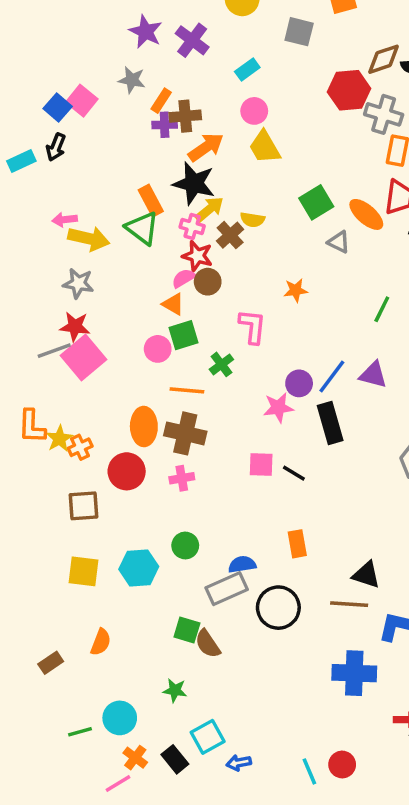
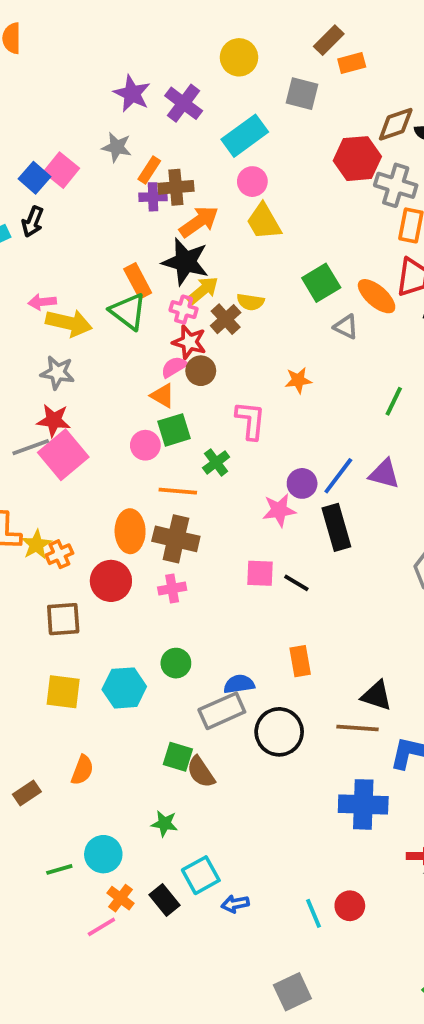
cyan rectangle: (247, 70) -> (245, 136), size x1.6

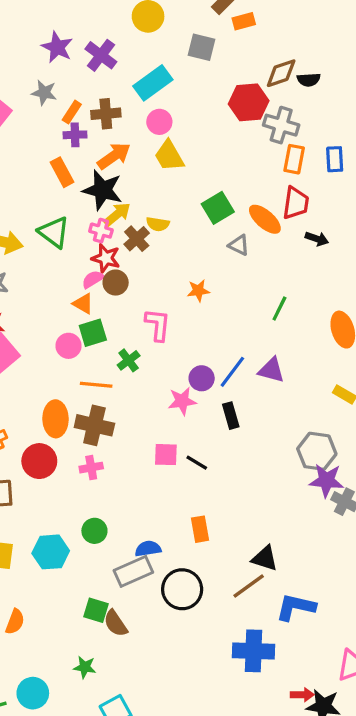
brown cross: (176, 187) -> (106, 114), moved
orange rectangle: (138, 281) -> (62, 172), moved
black rectangle: (336, 527) -> (231, 416), size x0.7
brown line: (357, 728) -> (249, 586), turned -40

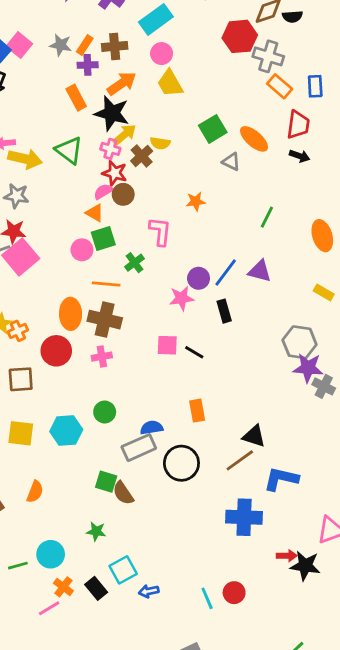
gray star: (44, 93) -> (61, 45), moved
orange rectangle: (294, 159) -> (280, 86), turned -60
red trapezoid: (296, 203) -> (298, 125), moved

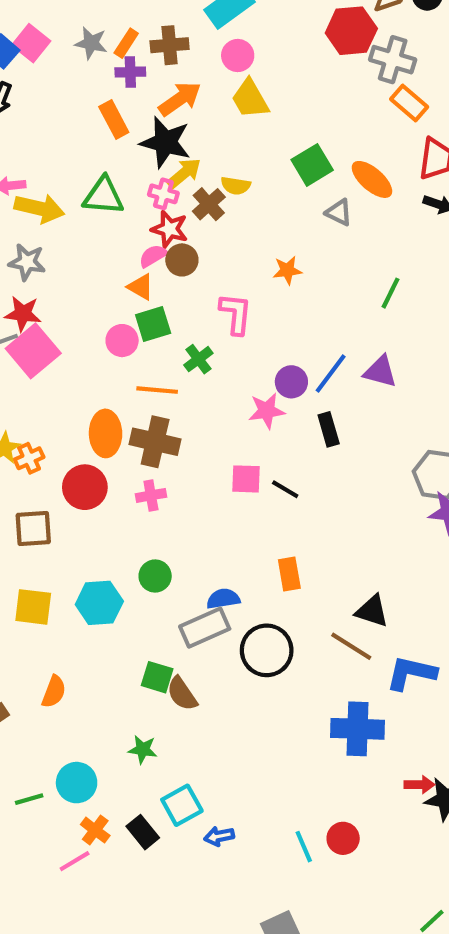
green triangle: (69, 150) -> (103, 196), turned -32
brown line: (240, 460) -> (351, 646), turned 68

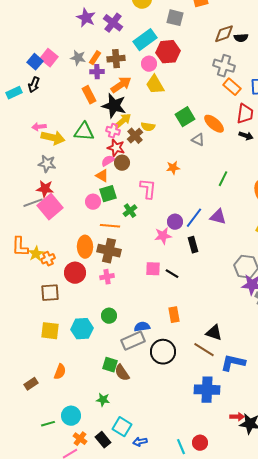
red hexagon: (351, 31) -> (168, 52), moved
cyan square: (182, 805) -> (122, 427), turned -30

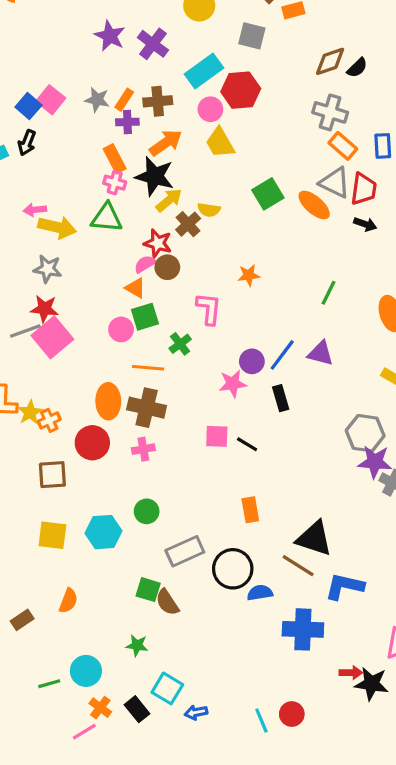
black semicircle: (241, 38) -> (357, 68), turned -40
pink cross: (113, 131) -> (115, 183), moved
gray triangle: (198, 140) -> (335, 183), moved, size x1.5
blue semicircle: (142, 327) -> (260, 593), moved
black triangle: (214, 333) -> (314, 538), size x1.4

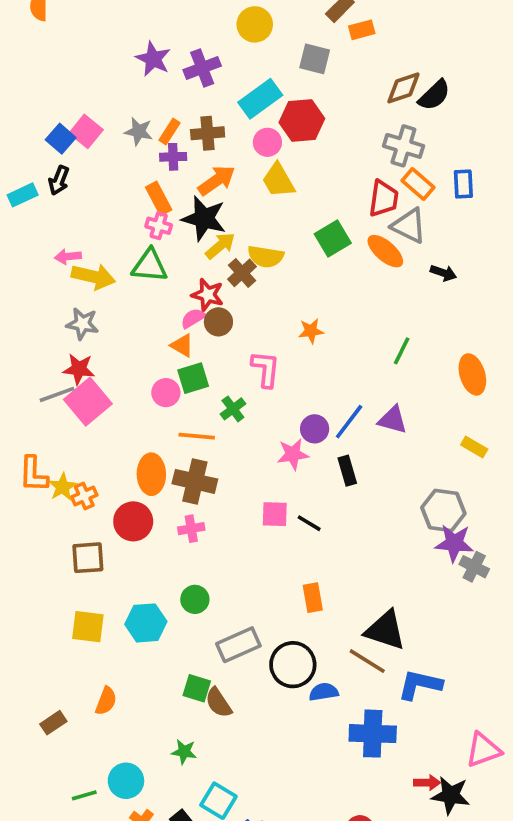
purple cross: (153, 44) -> (202, 68), turned 32
black semicircle: (357, 68) -> (434, 95), size x1.4
red trapezoid: (364, 189) -> (384, 199), moved
yellow semicircle: (209, 210) -> (266, 257), size x1.4

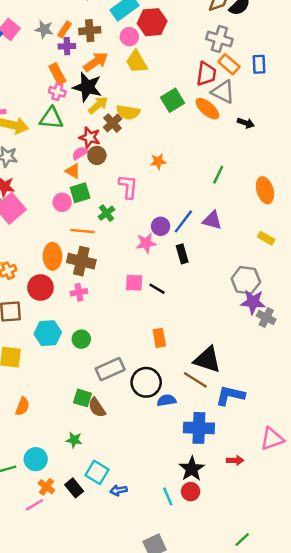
cyan hexagon: (146, 623) -> (48, 333), moved
black star: (451, 795) -> (192, 469), moved, turned 30

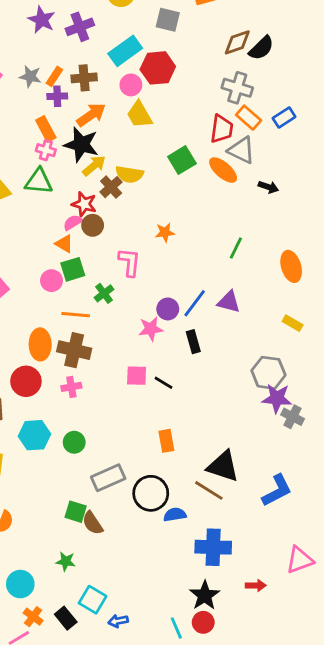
blue rectangle: (259, 64) -> (284, 118), turned 60
blue L-shape: (230, 396) -> (277, 490), moved, turned 140

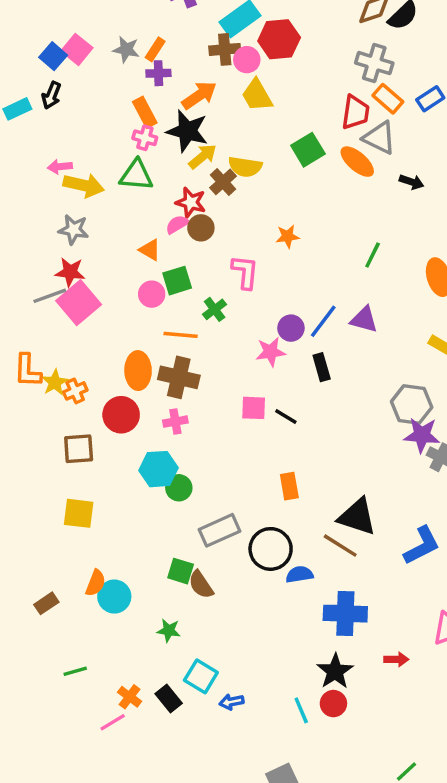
brown cross: (84, 78) -> (225, 49), moved
orange triangle: (64, 244) -> (150, 250), moved
cyan hexagon: (34, 435) -> (158, 469), moved
cyan circle: (20, 584) -> (114, 597), moved

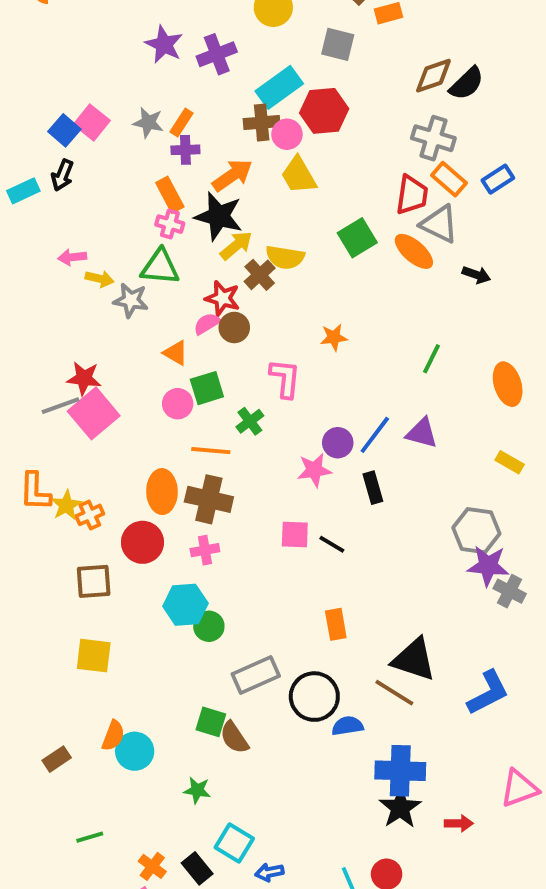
yellow arrow: (84, 185) -> (100, 279), size x0.6
gray star: (73, 230) -> (131, 300), moved
black star: (335, 671) -> (400, 808), moved

